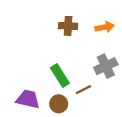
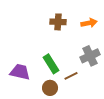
purple trapezoid: (28, 99) -> (20, 72), moved

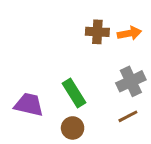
brown cross: (58, 22) -> (97, 32), moved
brown line: (71, 76) -> (128, 116), moved

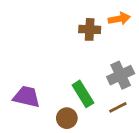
orange arrow: (129, 33) -> (119, 19), moved
green rectangle: (74, 93) -> (83, 94), moved

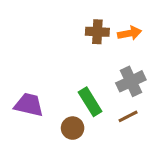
orange arrow: (119, 19) -> (129, 33), moved

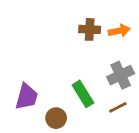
purple trapezoid: (29, 105) -> (27, 97), turned 92
brown circle: (73, 128) -> (56, 118), moved

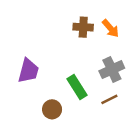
orange arrow: (119, 31) -> (111, 28), turned 60
purple trapezoid: (27, 97) -> (28, 71), moved

